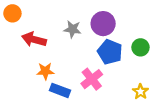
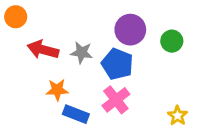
gray star: (73, 29) -> (82, 53), moved
green circle: (140, 47) -> (172, 41), moved
blue pentagon: (110, 52) -> (117, 64), moved

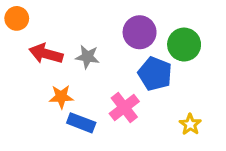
green circle: (172, 41) -> (184, 45), size x1.4
blue pentagon: (117, 64) -> (155, 74), moved

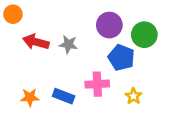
orange star: (61, 97) -> (30, 97), moved
pink cross: (124, 107) -> (97, 84), turned 35
yellow star: (190, 124) -> (133, 96), moved

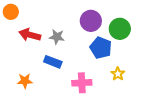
pink cross: (97, 84) -> (82, 83), moved
blue rectangle: (64, 96) -> (53, 62), moved
yellow star: (133, 96) -> (118, 74), moved

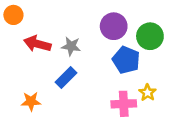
blue rectangle: (53, 62) -> (66, 78), turned -66
pink cross: (82, 83) -> (124, 104), moved

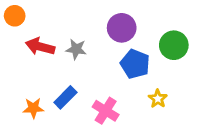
green circle: (150, 36) -> (174, 45), moved
blue rectangle: (66, 78) -> (65, 97), moved
pink cross: (124, 104) -> (106, 111), moved, turned 35

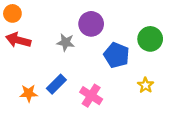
purple circle: (122, 28) -> (91, 24), moved
red arrow: (40, 47) -> (18, 40), moved
yellow star: (158, 99) -> (146, 85), moved

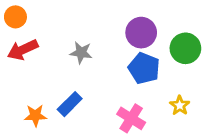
purple circle: (91, 24) -> (141, 33), moved
red arrow: (18, 40) -> (23, 50), turned -40
pink cross: (91, 96) -> (131, 118), moved

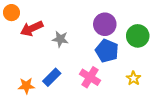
red arrow: (23, 50) -> (32, 28), moved
pink cross: (131, 118) -> (90, 77), moved

